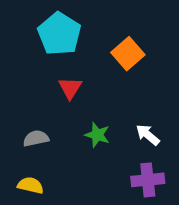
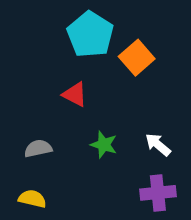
cyan pentagon: (59, 34) -> (90, 34), moved
red triangle: (70, 88) -> (75, 94), turned -35

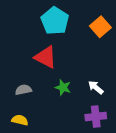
orange square: (137, 58) -> (100, 27), moved
red triangle: (75, 94) -> (46, 57), size x1.5

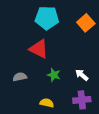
cyan pentagon: (55, 21) -> (47, 18), turned -30
yellow semicircle: (20, 120) -> (47, 103), moved

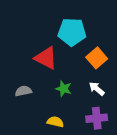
cyan pentagon: (47, 18) -> (72, 32), moved
orange square: (86, 23) -> (97, 58), moved

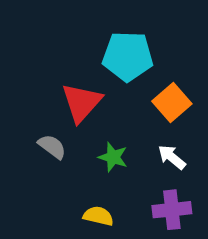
red triangle: (46, 58) -> (82, 102), turned 45
gray semicircle: (23, 91) -> (52, 147), moved, turned 49

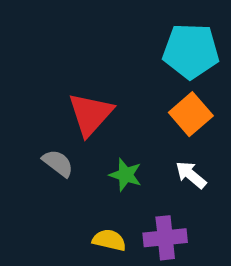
cyan pentagon: (128, 56) -> (191, 51), moved
purple cross: (172, 210) -> (165, 238), moved

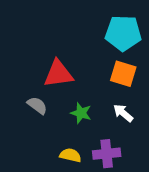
red triangle: (91, 114) -> (58, 74), turned 40
orange square: (191, 114) -> (123, 74), turned -32

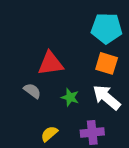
white arrow: (123, 113) -> (107, 97), size x1.6
yellow semicircle: (70, 155) -> (49, 134), moved, turned -54

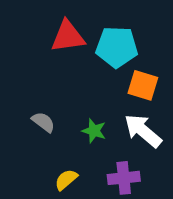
cyan pentagon: (107, 28) -> (117, 47), moved
red triangle: (51, 63) -> (68, 36), moved

